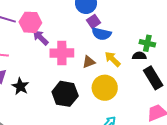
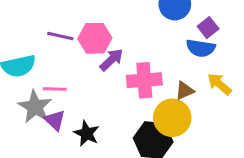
purple square: (93, 21) -> (208, 28), moved
purple arrow: (41, 38) -> (111, 60), turned 96
yellow circle: (105, 88) -> (172, 118), moved

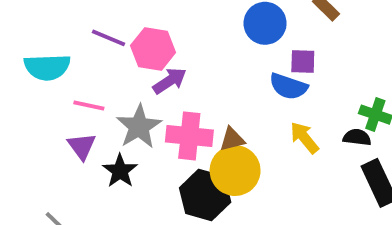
purple square: (208, 28) -> (303, 62), turned 30
pink cross: (144, 80) -> (189, 136), moved
brown triangle: (185, 91) -> (232, 139), moved
gray star: (35, 107) -> (139, 127), moved

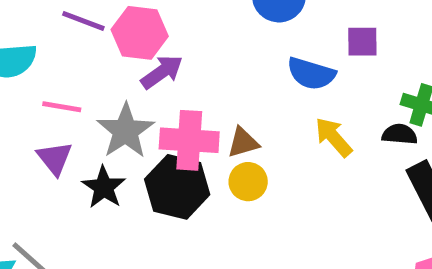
purple square: (303, 62) -> (362, 42), moved
yellow circle: (235, 171) -> (248, 182), size x0.6
black hexagon: (205, 195) -> (177, 187), moved

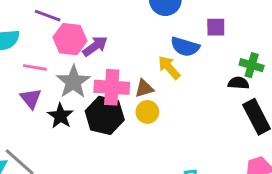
pink hexagon: (140, 33) -> (70, 39), moved
yellow arrow: (334, 137) -> (169, 68), moved

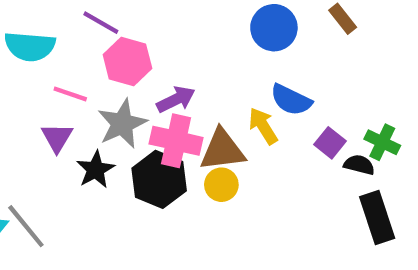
purple square: (216, 27) -> (330, 143), moved, turned 30
purple arrow: (95, 46) -> (176, 99), moved
brown triangle: (144, 88) -> (222, 150), size x1.6

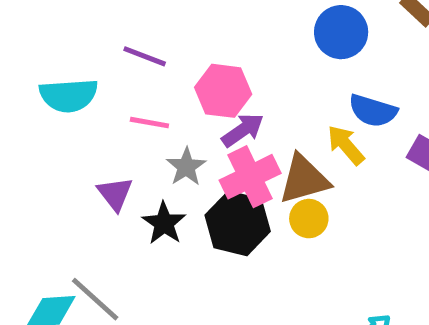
pink hexagon: (127, 62) -> (223, 91), moved
pink line: (70, 94) -> (149, 123), moved
gray star: (122, 124) -> (186, 167), size x0.7
pink cross: (176, 141) -> (250, 177), turned -30

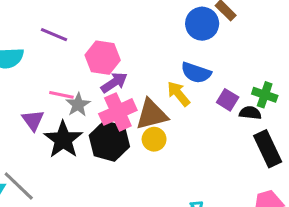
blue circle: (341, 32) -> (202, 24), moved
pink line: (149, 123) -> (61, 95), moved
black star: (164, 223) -> (63, 140), size x1.4

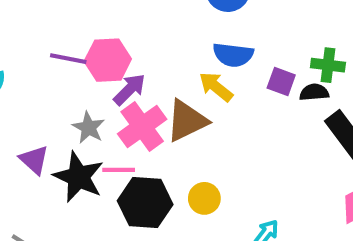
purple line: (54, 35) -> (68, 59), moved
pink line: (61, 95) -> (119, 170), moved
yellow circle: (154, 139) -> (204, 198), moved
black hexagon: (109, 141) -> (145, 203), moved

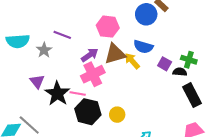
pink hexagon: (108, 60) -> (108, 27), moved
brown triangle: (187, 121) -> (115, 54), moved
gray star: (89, 128) -> (44, 50), moved

